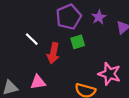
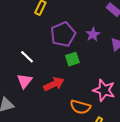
red arrow: (53, 53) -> (54, 84), moved, turned -126
pink triangle: (38, 82) -> (25, 81), moved, turned -42

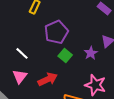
purple star: (93, 34) -> (91, 53), moved
green square: (72, 59) -> (65, 56), turned -32

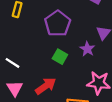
purple pentagon: (56, 32) -> (58, 24), moved

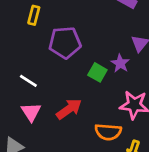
purple pentagon: (58, 24) -> (65, 43), moved, turned 30
green square: (60, 57) -> (97, 72), moved

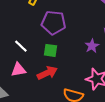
green square: (97, 72) -> (51, 50), moved, turned -32
pink triangle: (31, 112) -> (18, 70), turned 42

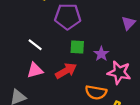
purple star: (92, 46) -> (101, 54), moved
green square: (51, 50) -> (77, 47), moved

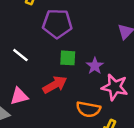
pink triangle: (35, 70) -> (19, 96), moved

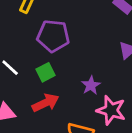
green square: (68, 58) -> (46, 72), moved, turned -35

